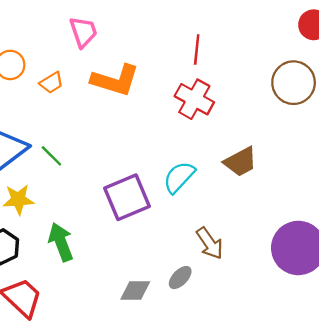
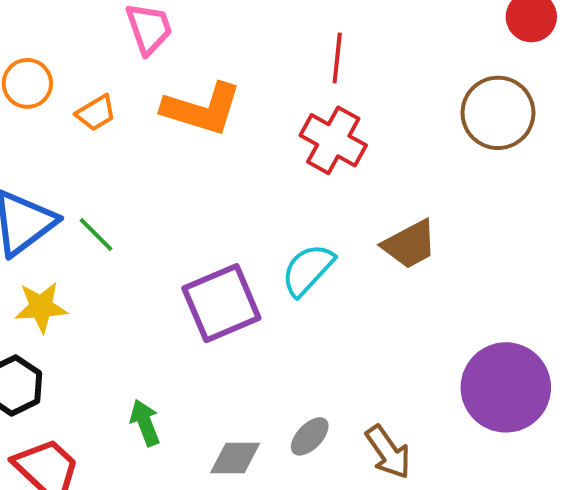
green arrow: (61, 242) -> (145, 423), moved, size x0.7
brown arrow: (210, 243) -> (388, 452), moved

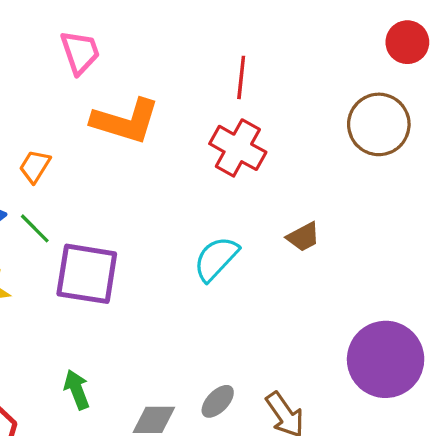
orange trapezoid: (96, 113) -> (35, 166), moved, turned 153
brown trapezoid: (410, 244) -> (303, 237), size x0.7
purple square: (221, 303) -> (87, 274), moved, turned 32

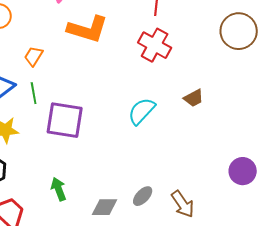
green line: (35, 228) -> (34, 93), turned 35
purple circle: (386, 359) -> (243, 171), size x0.6

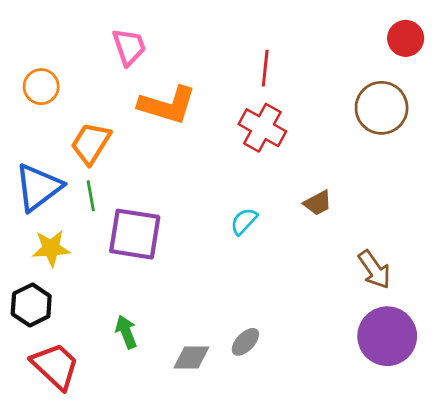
orange trapezoid: (34, 56) -> (91, 143), size x1.5
cyan semicircle: (142, 111) -> (244, 221), size x0.7
purple circle: (243, 171) -> (387, 336), moved, size x1.5
brown arrow: (183, 204) -> (374, 270), moved

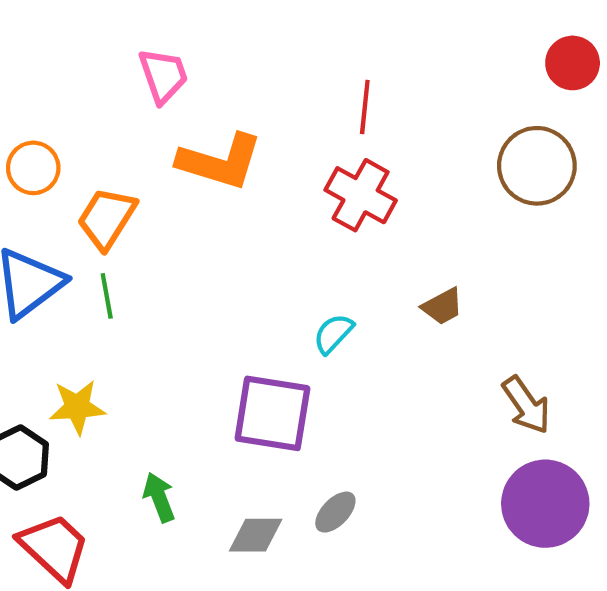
orange circle: (41, 87) -> (33, 168), moved
purple square: (135, 234) -> (272, 413), moved
yellow star: (51, 248) -> (77, 407), moved

